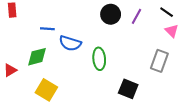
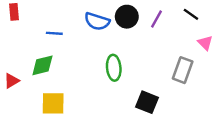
pink triangle: (172, 31) -> (205, 43), moved
blue semicircle: (70, 43) -> (97, 21), moved
yellow square: (46, 90) -> (53, 103), turned -30

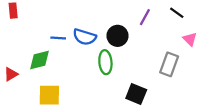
black circle: (127, 17) -> (117, 36), moved
blue semicircle: (97, 21) -> (85, 37), moved
blue line: (54, 33) -> (58, 38), moved

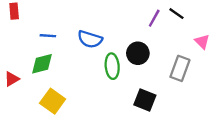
black line: (177, 13) -> (176, 14), moved
black circle: (117, 36) -> (138, 53), moved
blue line: (58, 38) -> (48, 36), moved
yellow square: (49, 95) -> (53, 101), turned 35

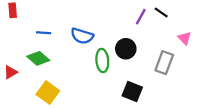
green diamond: (42, 64) -> (38, 58), turned 55

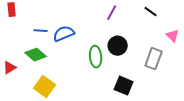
purple line: (141, 17) -> (112, 13), moved
blue semicircle: (82, 36) -> (64, 34), moved, turned 140

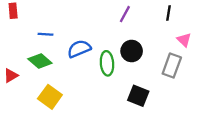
black line: (151, 12) -> (168, 13), turned 64
blue semicircle: (64, 34) -> (79, 49), moved
pink triangle: (173, 36) -> (184, 40), moved

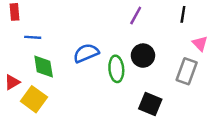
blue line: (45, 34) -> (33, 37), moved
green diamond: (40, 61) -> (44, 66), turned 40
yellow square: (50, 97) -> (34, 99), moved

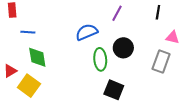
pink triangle: (200, 43) -> (173, 37), turned -32
blue semicircle: (86, 53) -> (87, 32), moved
black square: (150, 104) -> (114, 90), moved

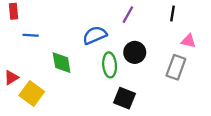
green diamond: (37, 57) -> (62, 63), moved

